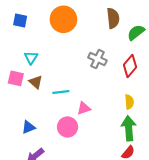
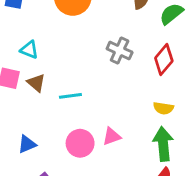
cyan triangle: (31, 58) -> (29, 50), turned -40
yellow semicircle: (129, 102) -> (163, 108), turned 104
pink triangle: (84, 108) -> (112, 136), moved

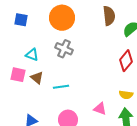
gray cross: (120, 51) -> (64, 49), moved
pink triangle: (112, 136) -> (100, 109), moved, turned 40

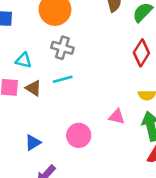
cyan line: (61, 87) -> (63, 79), moved

